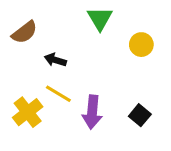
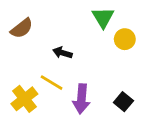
green triangle: (100, 18) -> (103, 17), moved
black arrow: (55, 60) -> (62, 53), moved

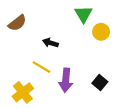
yellow cross: (24, 99) -> (23, 92), moved

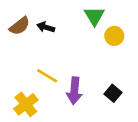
black arrow: (50, 43) -> (46, 27), moved

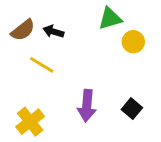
green triangle: (94, 16) -> (110, 18), turned 45
yellow line: (47, 76) -> (42, 65), moved

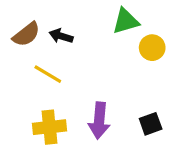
black square: (132, 109) -> (151, 124), turned 30
yellow cross: (30, 122) -> (50, 127), moved, turned 32

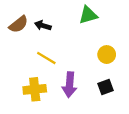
yellow circle: (152, 48) -> (107, 55), moved
yellow line: (48, 74) -> (46, 58), moved

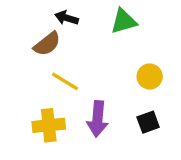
brown semicircle: (18, 24) -> (47, 44), moved
black arrow: (43, 25) -> (67, 18), moved

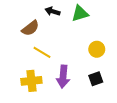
black arrow: (67, 18) -> (53, 11), moved

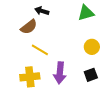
black arrow: (53, 11) -> (42, 11), moved
green triangle: (80, 13) -> (86, 13), moved

